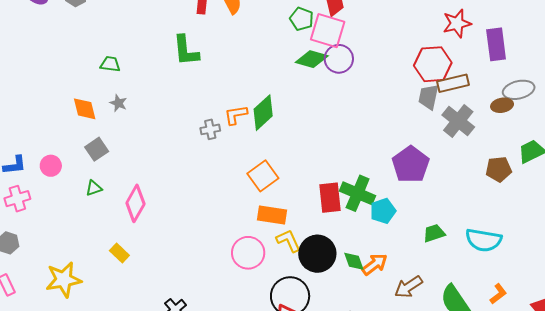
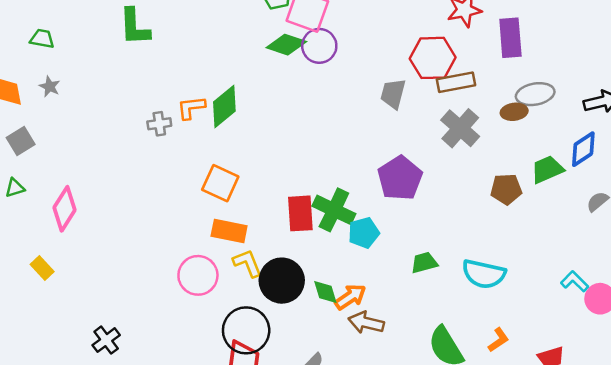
gray trapezoid: (428, 97) -> (393, 94), moved
orange square: (263, 176) -> (220, 183), turned -32
brown arrow: (409, 287) -> (366, 323), moved, turned 44

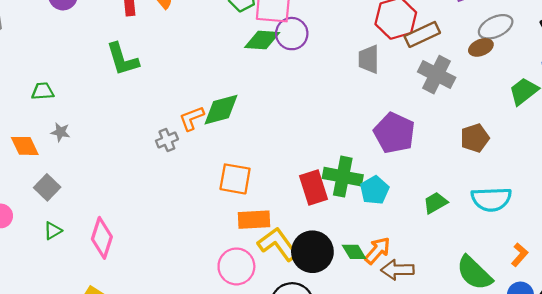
green diamond: (224, 106) -> (221, 110), turned 39
brown pentagon: (506, 189) -> (475, 138), moved
yellow L-shape: (248, 263) -> (278, 244), size x1.4

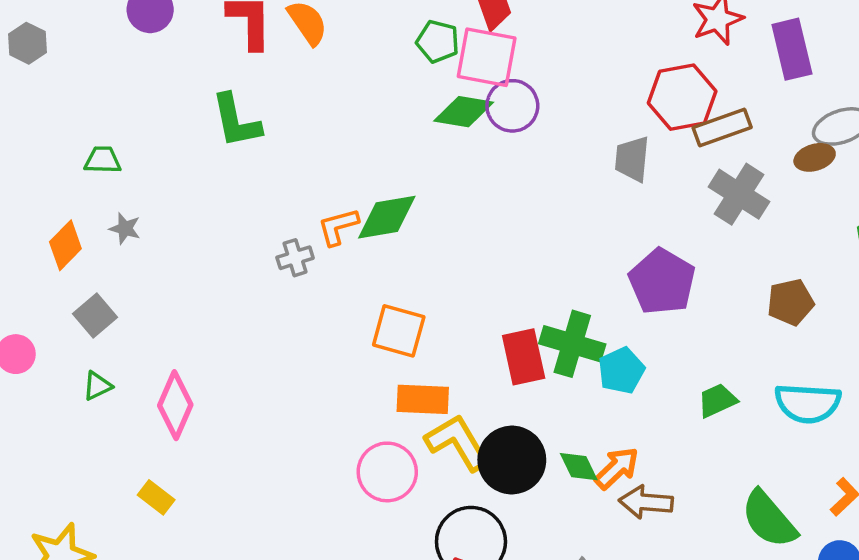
orange diamond: (25, 146) -> (65, 245), turned 64

